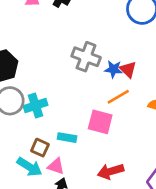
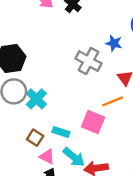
blue star: (113, 69) -> (114, 43), moved
cyan cross: (35, 106) -> (36, 99), turned -35
cyan arrow: (29, 167) -> (74, 157), moved

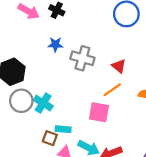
blue star: (114, 43) -> (55, 44), moved
cyan rectangle: (61, 132) -> (63, 129), moved

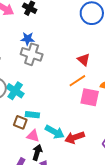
gray cross: (82, 58) -> (32, 54), moved
pink square: (99, 112) -> (90, 97), moved

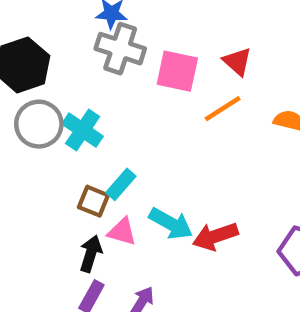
pink square: (90, 97) -> (177, 71), moved
cyan rectangle: (32, 115) -> (121, 184), turned -56
black arrow: (37, 152) -> (91, 254), moved

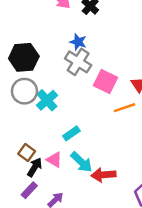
cyan rectangle: (121, 184) -> (71, 133), moved
brown square: (93, 201) -> (27, 152), moved

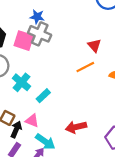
pink square: (105, 82) -> (24, 41), moved
cyan cross: (47, 100) -> (22, 82), moved
cyan arrow: (81, 162) -> (45, 142), moved

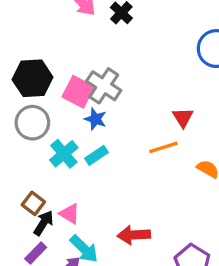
blue star: (37, 17) -> (95, 119), moved
cyan rectangle: (43, 96) -> (96, 155), moved

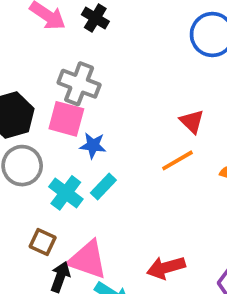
gray cross: (104, 86) -> (79, 84), moved
brown square: (33, 203) -> (43, 242), moved
pink triangle: (70, 214) -> (88, 260), size x1.6

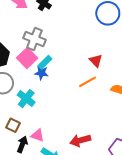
pink square: (66, 119) -> (27, 58), turned 30
cyan rectangle: (103, 186) -> (45, 62), moved
pink triangle: (88, 260) -> (37, 135), size x0.6

